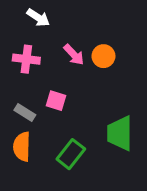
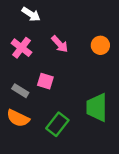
orange circle: (103, 56) -> (100, 45), moved
pink cross: (26, 59) -> (22, 48), turned 30
orange semicircle: (22, 147) -> (18, 118), turned -65

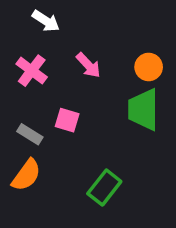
green trapezoid: (97, 107) -> (143, 110), moved
orange semicircle: (18, 118) -> (26, 175), turned -80
green rectangle: (57, 124) -> (104, 187), moved

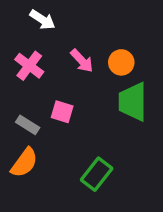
orange circle: (149, 67) -> (121, 62), moved

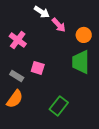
white arrow: (42, 20) -> (42, 12), moved
pink arrow: (82, 61) -> (59, 25), moved
orange circle: (121, 62) -> (84, 35), moved

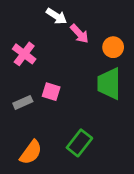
gray rectangle: (17, 76) -> (23, 102), turned -56
orange semicircle: (15, 99) -> (31, 152), moved

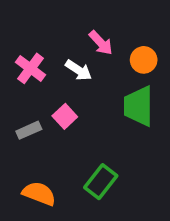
white arrow: (56, 16) -> (79, 70), moved
pink square: (51, 92) -> (65, 116), turned 30
orange semicircle: (31, 152) -> (39, 194), turned -105

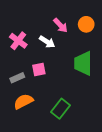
orange circle: (144, 60) -> (86, 24), moved
pink square: (65, 116) -> (39, 70), turned 32
orange semicircle: (39, 194) -> (23, 101), moved, turned -48

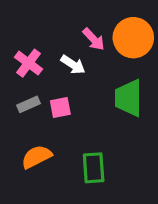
orange circle: (86, 24) -> (133, 38), size x1.6
gray rectangle: (17, 78) -> (29, 104), moved
green rectangle: (60, 109) -> (94, 168), turned -42

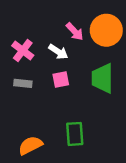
gray rectangle: (29, 104) -> (23, 83), turned 30
pink square: (60, 108) -> (61, 80), moved
orange semicircle: (36, 157) -> (30, 145), moved

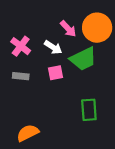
green trapezoid: (102, 78) -> (83, 59), moved, turned -116
green rectangle: (75, 134) -> (89, 110), moved

